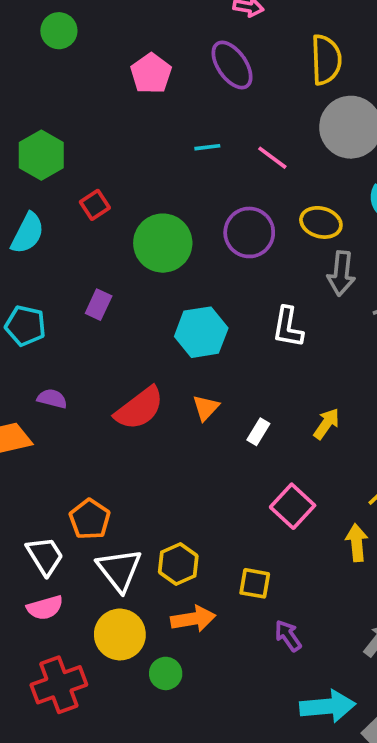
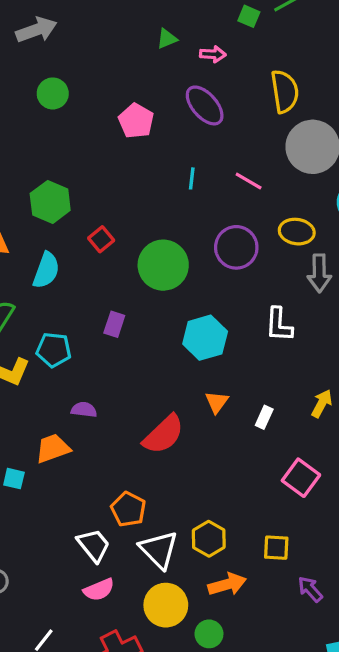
cyan line: (207, 147) -> (192, 178), turned -70
red semicircle: (139, 408) -> (164, 434), moved

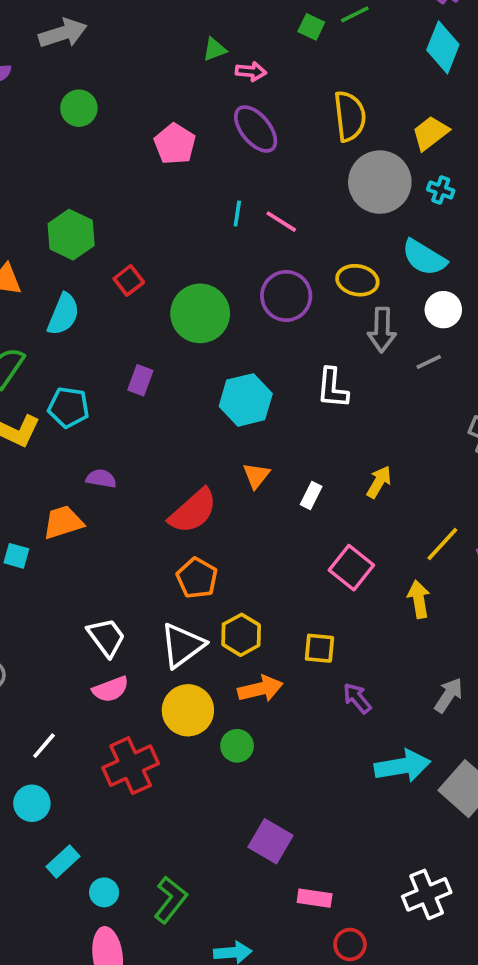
pink arrow: (213, 54) -> (251, 71), moved
pink line: (249, 181) -> (281, 222), moved
orange pentagon: (128, 509) -> (197, 578), moved
white triangle: (159, 550) -> (182, 645), turned 36

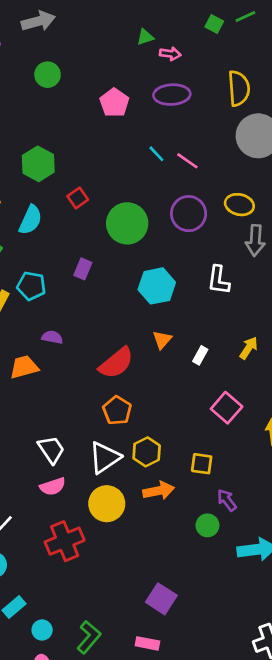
purple ellipse: (256, 129) -> (172, 95), turned -56
cyan line: (237, 214) -> (156, 154), turned -54
green circle: (237, 746) -> (207, 525), moved
pink rectangle: (315, 898) -> (147, 643), moved

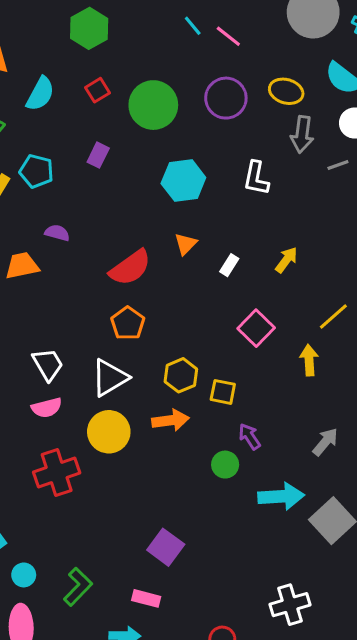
green hexagon: (38, 164) -> (89, 28), moved
red square: (78, 198) -> (97, 90), moved
yellow hexagon: (147, 452) -> (181, 375), moved

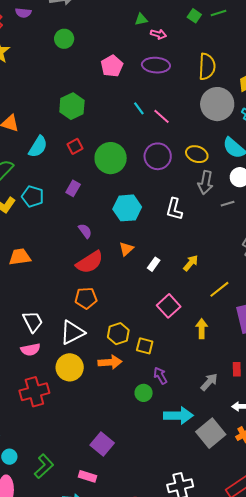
purple semicircle: (57, 233) -> (85, 231), moved, turned 35
yellow line: (333, 317) -> (219, 289), moved
orange pentagon: (128, 323) -> (86, 298), turned 30

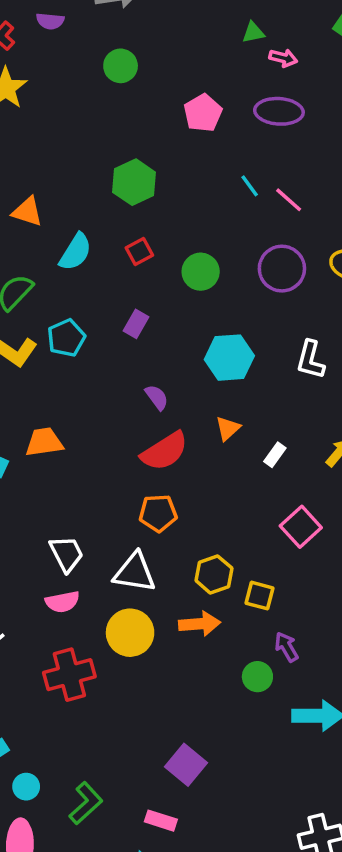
green circle: (111, 158) -> (201, 272), size x0.7
cyan pentagon: (33, 196) -> (66, 338), turned 30
white triangle: (72, 332) -> (135, 572), turned 36

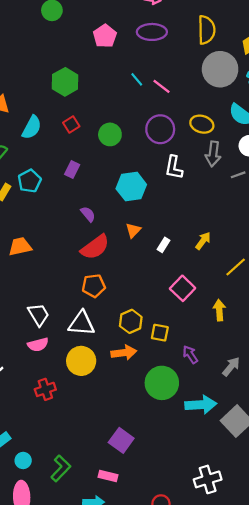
white L-shape: (310, 360) -> (174, 167), moved
purple arrow: (287, 647) -> (190, 355), moved
red cross: (69, 675) -> (45, 389), size x0.7
green circle: (257, 677) -> (162, 383), size x1.8

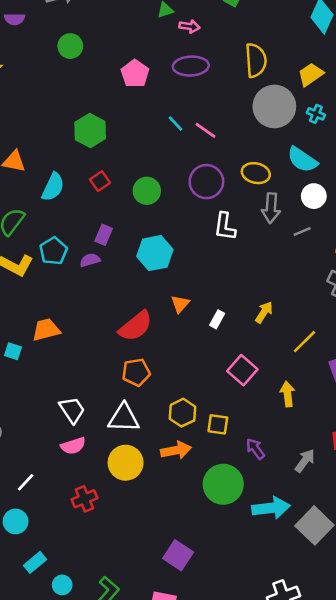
cyan hexagon: (131, 187) -> (155, 253), moved
purple semicircle: (88, 214) -> (90, 260), moved, turned -63

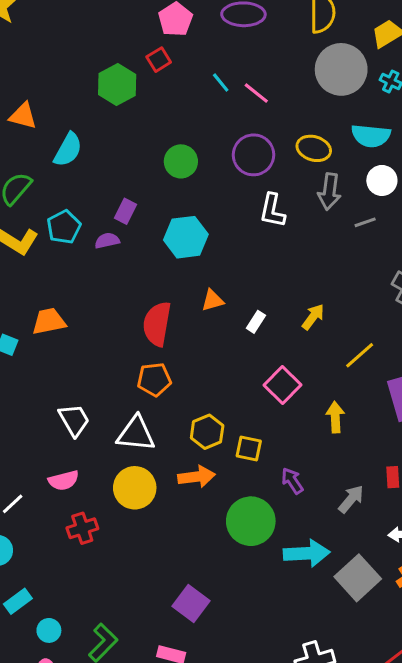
cyan semicircle: (302, 160) -> (371, 136), turned -32
red square: (100, 181) -> (159, 60), moved
orange triangle: (180, 304) -> (213, 300), turned 30
red semicircle: (136, 326) -> (157, 324), turned 135
pink semicircle: (73, 446) -> (64, 480), moved

